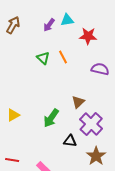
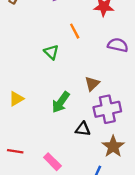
green triangle: (43, 58) -> (51, 52), moved
purple cross: (91, 124) -> (107, 109), turned 35

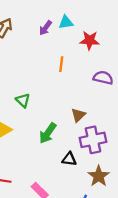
orange line: (75, 31) -> (61, 64), turned 35
green triangle: (51, 52) -> (23, 100), moved

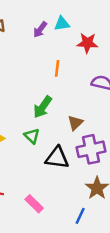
green triangle: (23, 100) -> (32, 136), moved
green arrow: (48, 133) -> (43, 107), moved
black triangle: (69, 159) -> (57, 158), moved, size x1.5

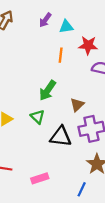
cyan triangle: (62, 24) -> (66, 27), moved
red star: (87, 43) -> (88, 45), moved
pink rectangle: (34, 204) -> (40, 178), turned -63

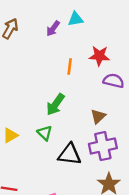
cyan triangle: (66, 27) -> (76, 19), moved
brown triangle: (77, 105) -> (98, 116), moved

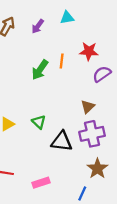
purple arrow: (53, 29) -> (38, 26), moved
purple semicircle: (114, 81) -> (102, 74), turned -48
green arrow: (55, 104) -> (40, 70), moved

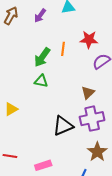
green triangle: (39, 122) -> (41, 81), moved, turned -32
black triangle: (62, 141) -> (63, 126), turned -30

